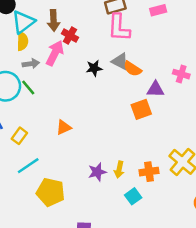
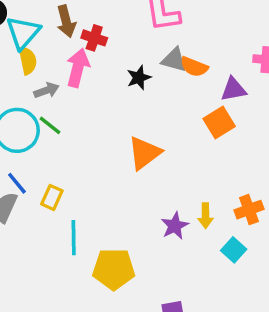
orange triangle: (64, 127) -> (145, 153), moved, size x1.5
cyan line: (28, 166) -> (74, 238), turned -45

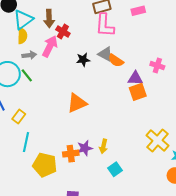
orange square: (219, 123) -> (138, 92), moved
orange cross: (249, 210) -> (71, 154), moved

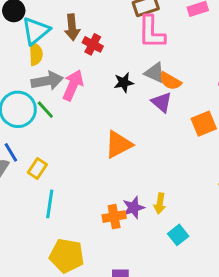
pink arrow: (50, 46) -> (73, 85), moved
gray arrow: (29, 55) -> (47, 81), size x1.5
purple triangle: (135, 78) -> (162, 102), moved, turned 42
yellow pentagon: (45, 165) -> (67, 256), moved

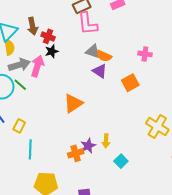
black star: (124, 83) -> (52, 51), moved

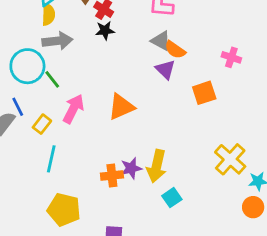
pink arrow: (37, 66) -> (73, 109), moved
green line: (20, 85) -> (52, 79), moved
yellow arrow: (106, 141) -> (157, 166), size x1.6

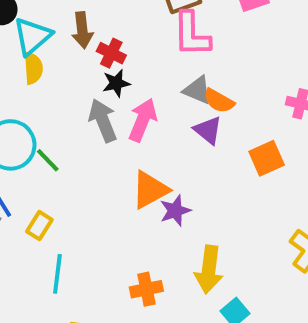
gray arrow: (57, 41) -> (103, 120), moved, turned -100
pink arrow: (73, 109) -> (143, 120), moved
purple star: (131, 168) -> (175, 211), moved

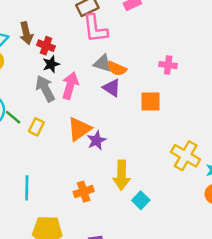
orange square: (267, 158) -> (150, 101), turned 30
yellow rectangle: (39, 226) -> (36, 127), moved

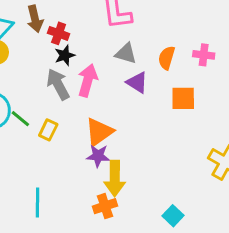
orange semicircle: (117, 69) -> (167, 58), moved, turned 84
purple star: (96, 140) -> (98, 156), moved, turned 30
yellow arrow: (122, 175) -> (115, 178), moved

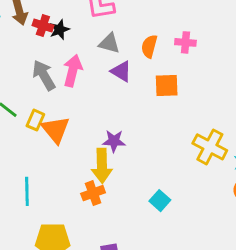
black star: (65, 55) -> (59, 30), moved
orange triangle: (99, 132) -> (56, 130), moved, turned -32
purple star: (98, 156) -> (114, 141), moved

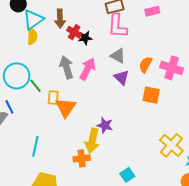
pink cross: (185, 42) -> (172, 68), size x1.5
yellow rectangle: (35, 120) -> (53, 98), turned -32

